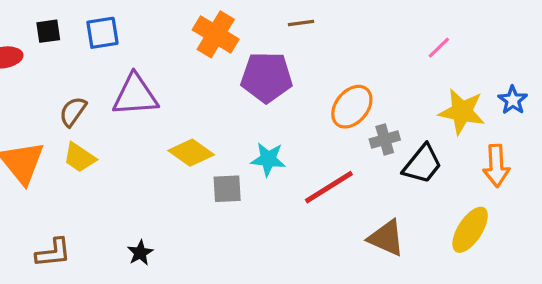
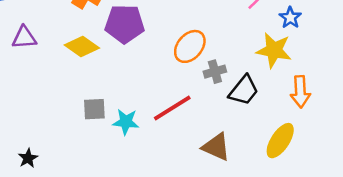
purple triangle: (135, 95) -> (24, 38), size x0.7
blue star: (513, 100) -> (290, 18), moved
yellow diamond: (191, 153) -> (82, 46), moved
cyan star: (268, 159) -> (126, 122), moved

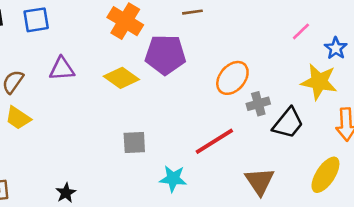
cyan star: (126, 122) -> (173, 179), moved
brown triangle: (216, 147) -> (260, 181), turned 32

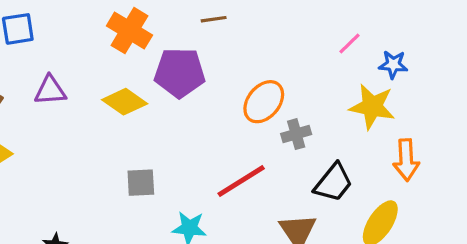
blue star: (336, 48) -> (393, 64), turned -30
black trapezoid: (288, 123) -> (333, 183), moved

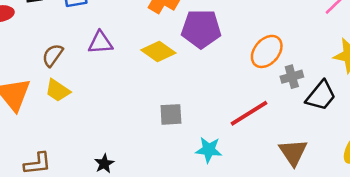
black trapezoid: (333, 183) -> (321, 96), moved

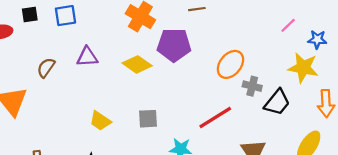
gray cross: (292, 77) -> (252, 86), turned 30
yellow trapezoid: (58, 91) -> (100, 121), moved

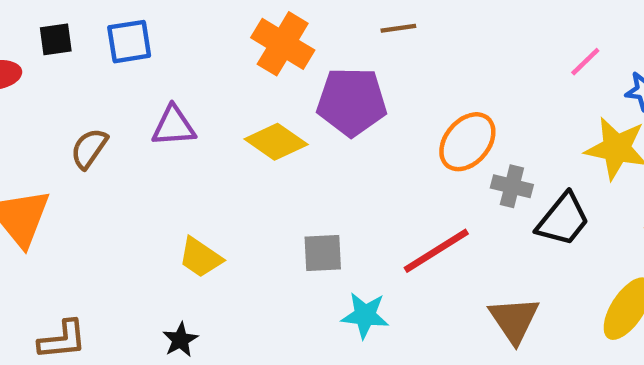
gray square: (148, 119) -> (323, 253), moved

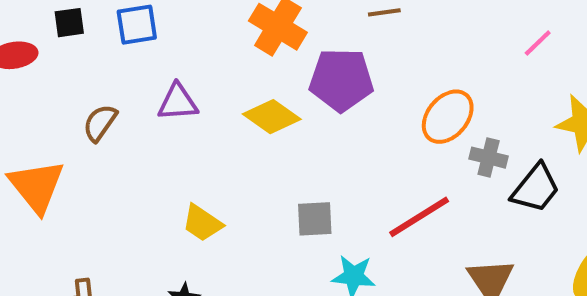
pink line: (585, 62) -> (538, 43), moved

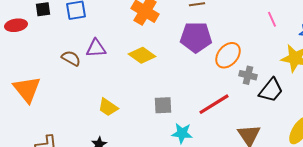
pink line: (538, 43) -> (272, 19), turned -70
purple pentagon: (341, 80) -> (196, 37), moved
brown semicircle: (100, 123) -> (71, 58), moved, turned 84

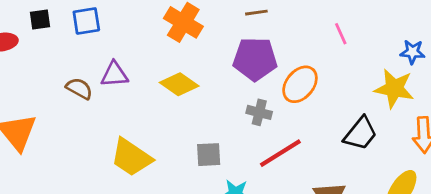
pink line: (272, 19) -> (341, 34), moved
gray cross: (248, 75) -> (259, 112), moved
yellow trapezoid: (108, 107) -> (131, 157), size x1.5

